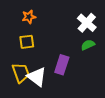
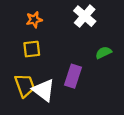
white cross: (87, 23) -> (85, 16), moved

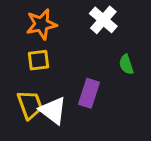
orange star: (34, 20) -> (41, 24), size x1.5
green semicircle: (104, 53) -> (126, 64), turned -84

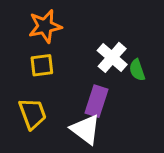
white cross: (103, 20) -> (112, 57), moved
white triangle: (53, 111) -> (86, 129), moved

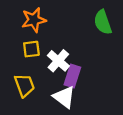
white cross: (112, 57) -> (58, 61), moved
green semicircle: (137, 70) -> (103, 22), moved, size x1.5

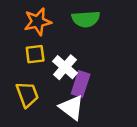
green semicircle: (103, 22) -> (86, 19), moved, turned -75

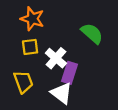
green semicircle: (86, 19) -> (92, 33), moved, turned -135
orange star: (38, 22) -> (32, 19), turned 30

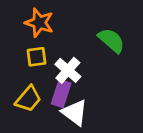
purple rectangle: (69, 73) -> (61, 93), moved
yellow trapezoid: (23, 82) -> (28, 99), turned 60

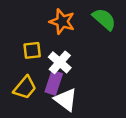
orange star: (39, 23) -> (62, 22), moved
green semicircle: (111, 40) -> (104, 19), moved

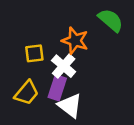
orange star: (62, 22) -> (75, 41), moved

